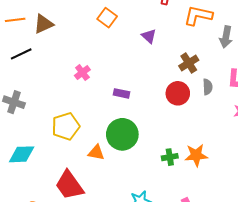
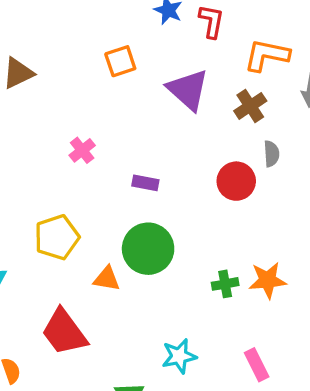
orange square: (107, 18) -> (120, 61), turned 36
purple triangle: (149, 36) -> (188, 90), size x1.8
brown cross: (189, 63) -> (250, 106), moved
gray semicircle: (208, 87) -> (271, 154), moved

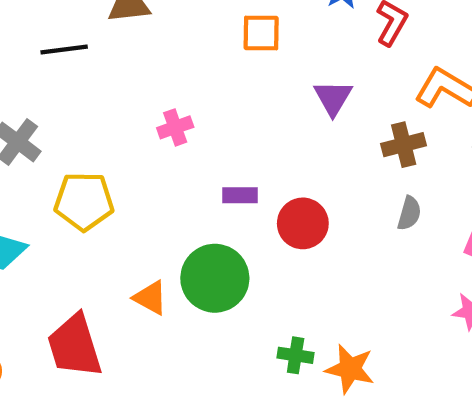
purple triangle: (188, 90) -> (333, 98), size x0.7
red circle: (236, 181) -> (303, 223), moved
purple rectangle: (145, 183) -> (240, 195), turned -30
yellow pentagon: (57, 237) -> (84, 201), moved

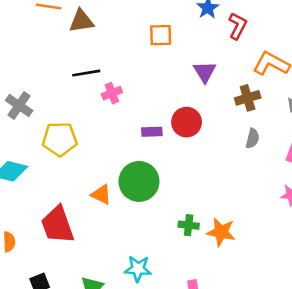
black line: (64, 50) -> (86, 73), moved
red circle: (303, 223) -> (187, 122), moved

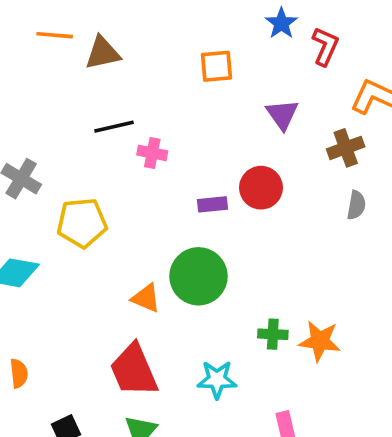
pink cross: (112, 93) -> (152, 153), turned 36
red trapezoid: (58, 225) -> (134, 370), moved
cyan star: (138, 269) -> (217, 380), moved

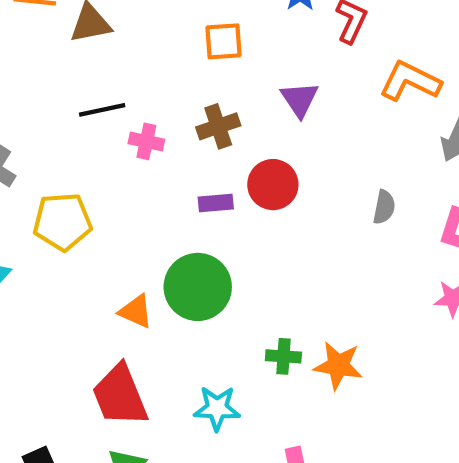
brown cross: (346, 148) -> (218, 126), moved

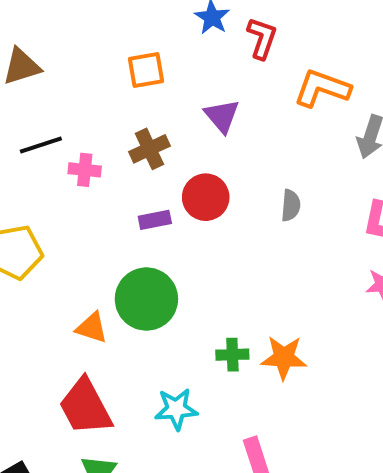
gray semicircle: (384, 207) -> (291, 205), moved

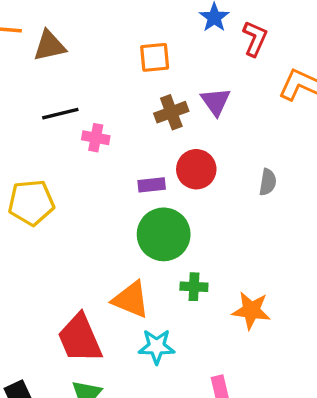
brown cross: (149, 149) -> (171, 112), moved
green circle: (146, 299) -> (164, 234), moved
orange triangle: (92, 328) -> (131, 300), moved, size x1.4
green cross: (232, 355) -> (194, 287), moved

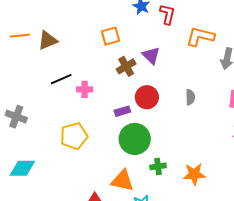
yellow pentagon: (31, 203) -> (74, 136), moved

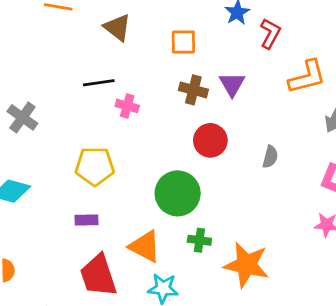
orange L-shape: (200, 37) -> (307, 77), turned 136
brown triangle: (48, 40) -> (117, 28), moved, turned 45
brown cross: (126, 66) -> (193, 90), turned 30
purple rectangle: (122, 111) -> (86, 220), moved
orange star: (194, 174) -> (246, 265), size x1.4

